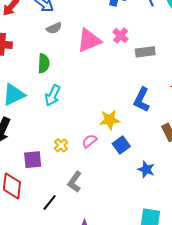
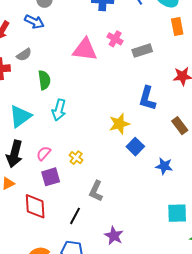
gray semicircle: (54, 28) -> (24, 55), moved
pink triangle: (89, 41) -> (85, 49), turned 40
pink semicircle: (90, 141) -> (44, 153), moved

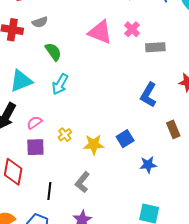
green semicircle: (44, 80) -> (53, 52), turned -42
yellow star: (119, 124) -> (94, 145), moved
blue star: (164, 166) -> (148, 165), turned -30
gray L-shape: (96, 191) -> (82, 182), moved
black line: (75, 216) -> (49, 191), turned -36

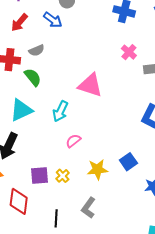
pink triangle: (100, 32) -> (90, 85), moved
green semicircle: (53, 52) -> (33, 77), moved
pink semicircle: (34, 123) -> (73, 141), moved
yellow cross: (65, 135) -> (63, 176), moved

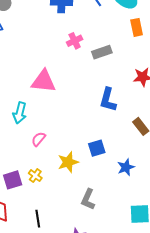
pink cross: (129, 52) -> (75, 41), turned 35
blue square: (128, 162) -> (97, 148), turned 30
gray L-shape: (88, 208) -> (88, 199), moved

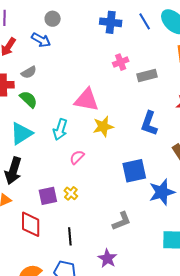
blue square: (97, 148) -> (134, 171), size x1.4
yellow star: (68, 162) -> (103, 127), moved
blue star: (126, 167) -> (162, 192), size x1.5
gray L-shape: (88, 199) -> (121, 221), turned -140

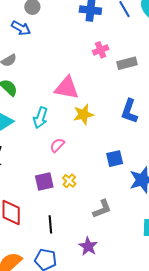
blue square: (134, 171) -> (115, 159), size x0.7
yellow cross: (71, 193) -> (69, 181), moved
purple square: (48, 196) -> (44, 182), moved

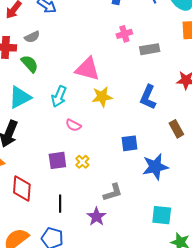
pink semicircle: (57, 145) -> (73, 125), turned -112
purple star: (88, 246) -> (96, 217), moved

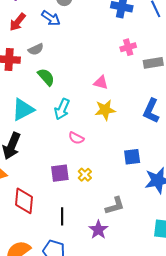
green semicircle: (30, 64) -> (46, 77), moved
pink triangle: (87, 69) -> (101, 83), moved, size x0.6

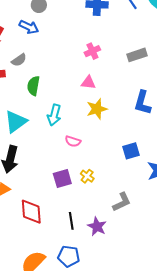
pink cross: (128, 47) -> (92, 51), moved
green semicircle: (46, 77) -> (33, 86), turned -120
purple star: (98, 230) -> (97, 226), moved

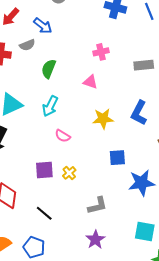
blue arrow: (29, 27) -> (43, 26), moved
green semicircle: (33, 86) -> (49, 69), moved
yellow star: (97, 109) -> (103, 119), moved
black line: (71, 221) -> (44, 213), turned -54
purple star: (97, 226) -> (95, 240), moved

